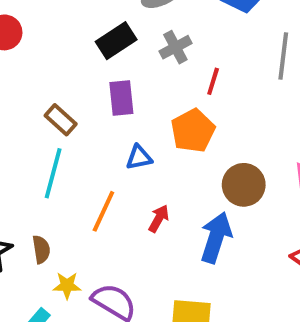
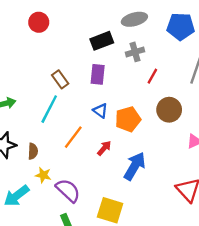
orange pentagon: (193, 131) -> (128, 119), moved
blue triangle: (139, 157) -> (100, 111), turned 35
brown circle: (244, 185) -> (169, 110), moved

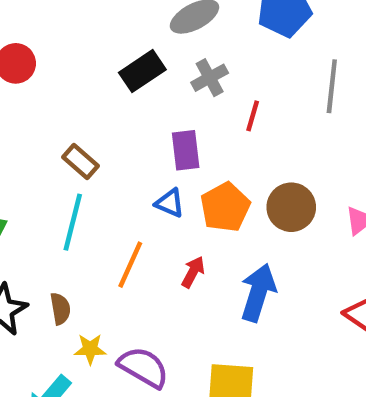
purple rectangle: (98, 74) -> (186, 150), moved
brown circle: (169, 110) -> (291, 207), moved

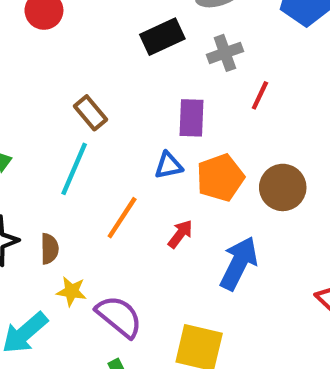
blue triangle: (170, 203) -> (169, 165), turned -44

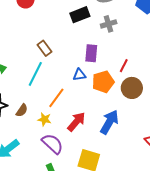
red line: (260, 95) -> (124, 66), moved
red arrow: (180, 234) -> (76, 122), moved, size x1.5
brown semicircle: (49, 249) -> (22, 110), turned 32
yellow star: (72, 291) -> (44, 119), moved

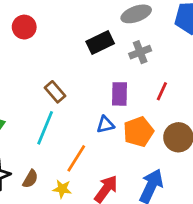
red line: (124, 66) -> (162, 91), moved

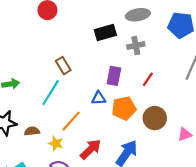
brown semicircle: (30, 179) -> (32, 131), turned -136

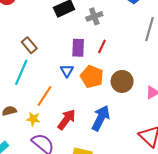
red line: (148, 79) -> (102, 46), moved
blue triangle: (99, 98) -> (67, 71), turned -48
orange pentagon: (124, 108) -> (92, 77), turned -30

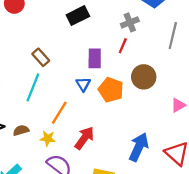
gray cross: (94, 16) -> (130, 22), moved
red line: (102, 46) -> (123, 46), moved
brown circle: (122, 81) -> (144, 77), moved
blue arrow: (101, 118) -> (139, 147), moved

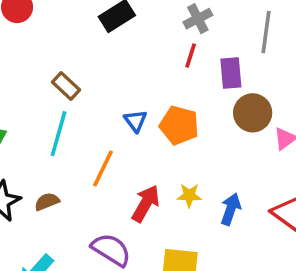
purple rectangle: (95, 58) -> (231, 73), moved
brown circle: (144, 77) -> (253, 113), moved
yellow star: (48, 138) -> (189, 195), moved
blue arrow: (139, 147) -> (231, 209), size x0.7

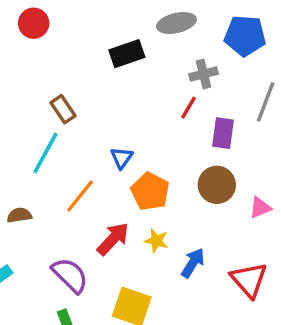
brown circle: (253, 113) -> (217, 185), moved
orange pentagon: (179, 125) -> (150, 191), moved

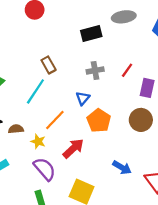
gray cross: (204, 74) -> (95, 70), moved
yellow star: (156, 241) -> (38, 141), moved
blue arrow: (193, 263) -> (122, 167), turned 84

